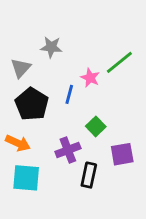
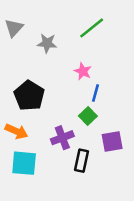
green line: (119, 62) -> (92, 28), moved
gray triangle: (21, 68) -> (14, 28), moved
blue line: (69, 94) -> (96, 93), moved

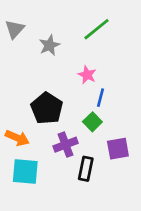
gray star: (47, 43) -> (49, 45), turned -30
black pentagon: (29, 96) -> (47, 108), moved

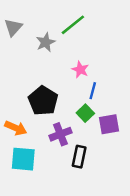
green line: (96, 29) -> (73, 25), moved
purple square: (118, 149) -> (109, 124), moved

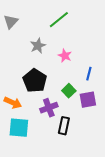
gray star: (46, 42) -> (38, 46), moved
blue line: (93, 91) -> (89, 74), moved

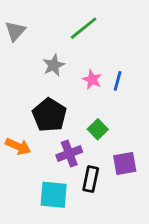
blue line: (89, 74) -> (118, 81), moved
purple square: (88, 100) -> (125, 163), moved
cyan square: (19, 128) -> (54, 195), moved

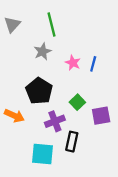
green line: (84, 28) -> (52, 24), moved, turned -65
purple square: (125, 163) -> (101, 116), moved

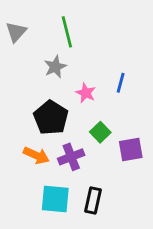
pink star: (73, 63) -> (86, 93), moved
orange arrow: (14, 116) -> (36, 155), moved
black rectangle: (72, 142) -> (93, 200), moved

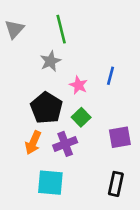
green square: (100, 132) -> (81, 117), moved
orange arrow: (36, 155) -> (33, 143), turned 90
black rectangle: (93, 200) -> (116, 184), moved

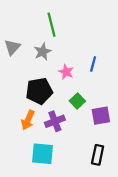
gray triangle: (14, 29) -> (12, 47), moved
black pentagon: (46, 108) -> (39, 91), turned 30
green square: (81, 117) -> (77, 101), moved

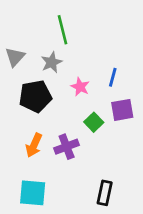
black pentagon: (39, 91) -> (35, 96), moved
purple square: (101, 116) -> (122, 110), moved
cyan square: (43, 154) -> (33, 193), moved
black rectangle: (98, 155) -> (105, 193), moved

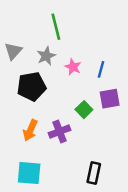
pink star: (80, 87) -> (73, 67), moved

